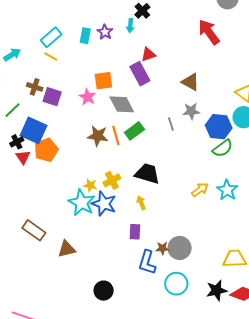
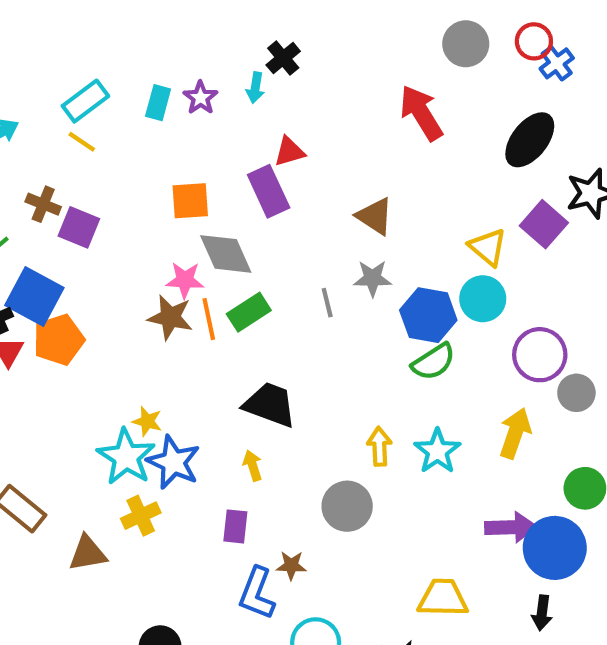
pink star: (87, 97) -> (185, 280), moved, turned -30
yellow cross: (112, 180) -> (141, 516), moved
yellow arrow: (200, 190) -> (379, 446), turned -60
gray circle: (180, 248) -> (347, 506), moved

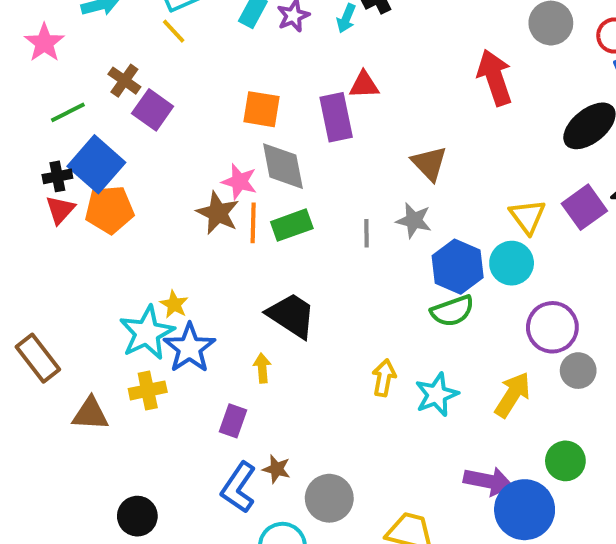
gray circle: (347, 506) -> (329, 498), moved

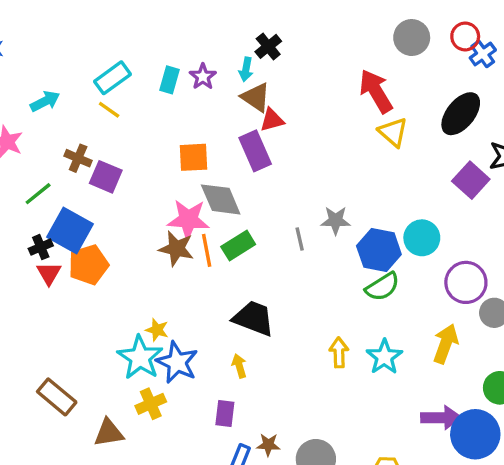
brown triangle: (429, 163) -> (256, 97), moved
pink star: (239, 182) -> (188, 220), size x1.4
yellow triangle: (527, 216) -> (393, 132), moved

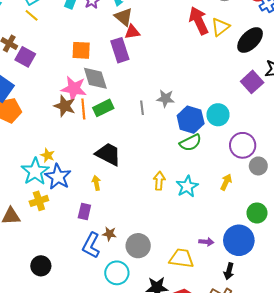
yellow triangle: (393, 132) -> (220, 27), moved, turned 36
yellow arrow: (446, 344) -> (226, 182), size x0.7
purple arrow: (441, 418) -> (206, 242), moved, size x0.6

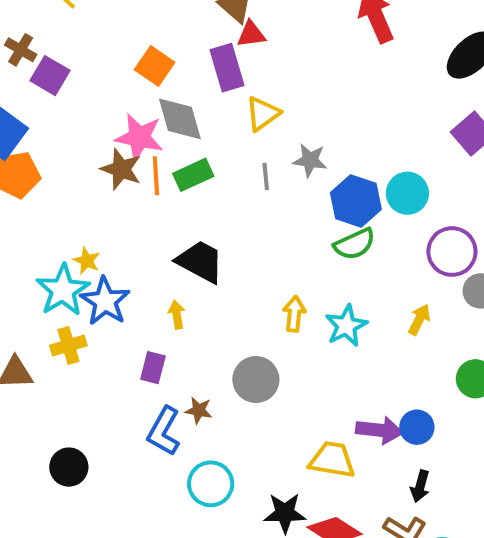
yellow triangle: (220, 27) -> (263, 113), moved
orange square: (81, 50) -> (155, 66), turned 30
blue circle: (239, 240) -> (417, 427), moved, size x0.6
purple arrow: (206, 242) -> (379, 430), size x1.6
gray circle: (138, 246) -> (256, 380), moved

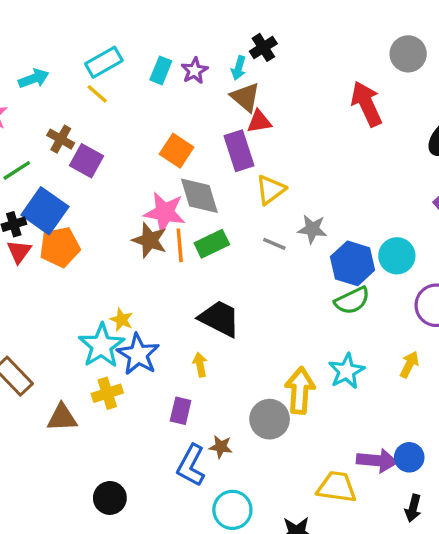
gray line: (266, 176) -> (274, 244), turned -60
yellow arrow: (294, 314) -> (300, 390), moved, size x1.5

